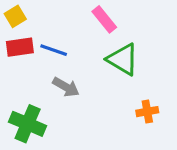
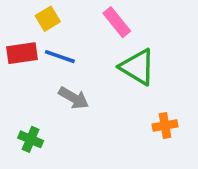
yellow square: (15, 16) -> (48, 19), moved
green cross: (28, 124) -> (31, 139), size x0.6

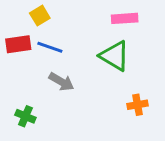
pink rectangle: (117, 22) -> (125, 18), moved, turned -55

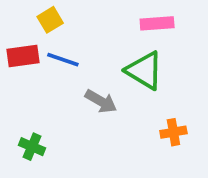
gray arrow: (61, 82) -> (101, 101), moved

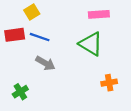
gray arrow: (101, 101) -> (45, 63), moved
green cross: (32, 147) -> (20, 92), turned 35

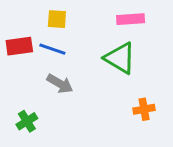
yellow square: (32, 12) -> (57, 19), moved, turned 35

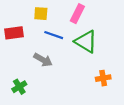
pink rectangle: (131, 19) -> (77, 14), moved, turned -60
blue line: (52, 49) -> (54, 35), moved

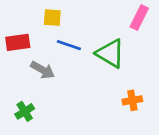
pink rectangle: (77, 14) -> (139, 18), moved
gray arrow: (43, 60) -> (43, 70), moved

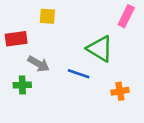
blue line: (69, 45) -> (79, 74), moved
green cross: (25, 111) -> (22, 85), moved, turned 30

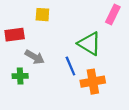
blue line: (79, 74) -> (70, 66), turned 48
orange cross: (120, 91) -> (93, 82), moved, size x1.5

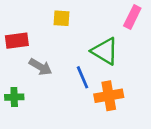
yellow square: (42, 15) -> (61, 18), moved
green cross: (20, 76) -> (14, 97), moved

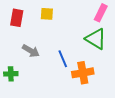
red rectangle: (17, 41) -> (17, 18), moved, turned -72
green triangle: (105, 51) -> (96, 39), moved

